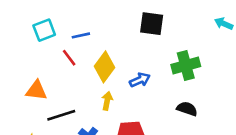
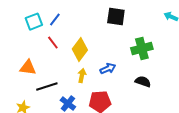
blue line: (81, 35) -> (55, 20), moved, turned -40
blue arrow: (140, 80) -> (108, 69), moved

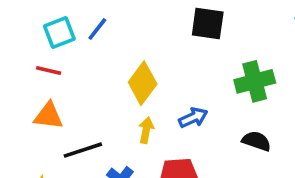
red line: (53, 43) -> (49, 71), moved, turned -40

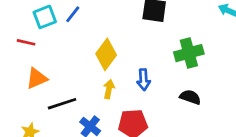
red line: (49, 71) -> (26, 42), moved
orange triangle: (49, 116) -> (37, 78), turned -30
blue arrow: (193, 118) -> (144, 80), turned 110

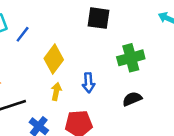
blue line: (73, 14) -> (23, 34), moved
black semicircle: (190, 97) -> (132, 99), turned -42

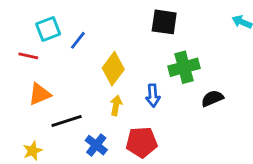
green cross: (131, 58) -> (184, 67), moved
black semicircle: (132, 99) -> (212, 98), moved

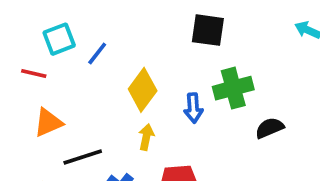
blue arrow: (153, 96) -> (193, 108), moved

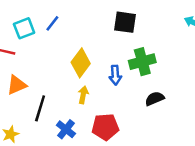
blue line: (97, 54) -> (52, 23), moved
black semicircle: (270, 128) -> (155, 99), moved
black line: (83, 157) -> (40, 108), turned -55

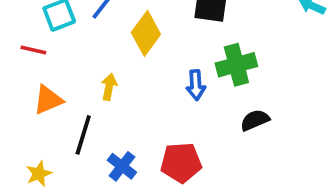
yellow diamond: (81, 63) -> (146, 33), moved
yellow arrow: (83, 95) -> (109, 87), moved

